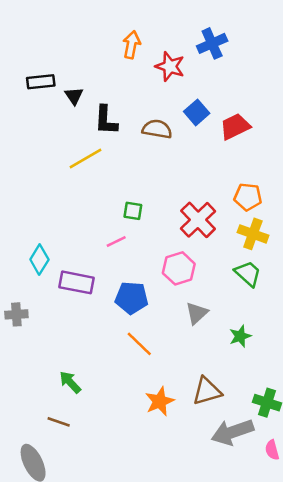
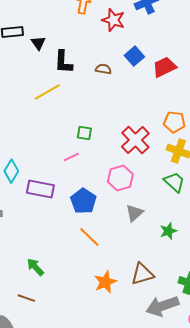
brown semicircle: (157, 129) -> (103, 69), size x0.7
blue pentagon: (132, 298) -> (83, 201), turned 30

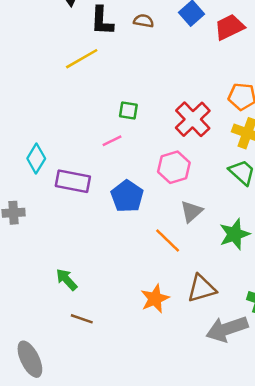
brown semicircle: (103, 69) -> (144, 21), moved
green star: (168, 231) -> (234, 234), size x1.4
orange line: (89, 237) -> (168, 240), moved
brown line: (26, 298) -> (82, 319), moved

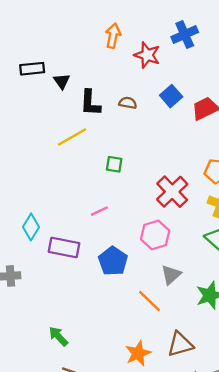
green square: (128, 110) -> (114, 164), moved

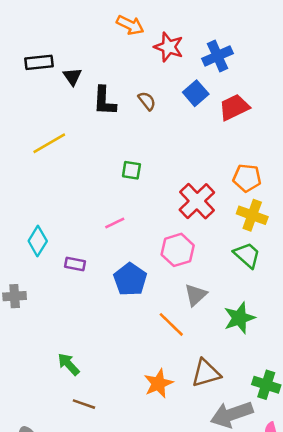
blue cross: (185, 35) -> (217, 56), moved
orange arrow: (113, 36) -> (130, 25), turned 105
brown semicircle: (128, 103) -> (147, 101), turned 42
yellow line: (72, 137) -> (49, 143), moved
purple rectangle: (64, 247) -> (75, 264), size x0.6

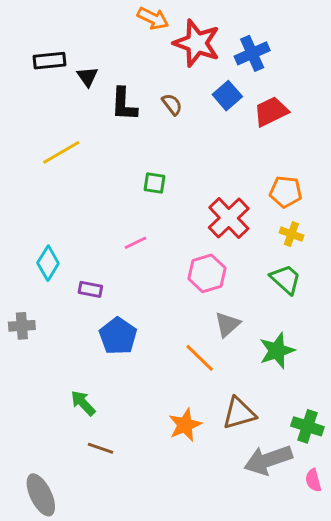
red star: (169, 47) -> (197, 43), size x1.4
yellow cross: (252, 215) -> (291, 234), size x0.7
blue pentagon: (130, 279) -> (118, 336), moved

